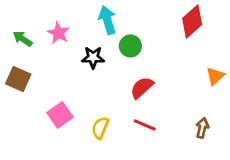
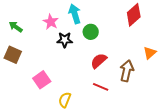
pink star: (59, 33) -> (51, 22), moved
yellow semicircle: (100, 128) -> (65, 100), moved
brown arrow: (202, 128) -> (127, 71), moved, size x1.5

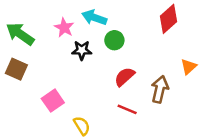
cyan arrow: (75, 14) -> (94, 18), turned -54
green arrow: (16, 27) -> (20, 34), size x1.6
yellow semicircle: (65, 100) -> (82, 126), turned 126

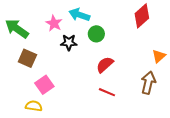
brown square: (16, 69) -> (27, 58), moved
brown arrow: (160, 89) -> (148, 83), moved
yellow semicircle: (82, 126) -> (34, 106), moved, turned -49

